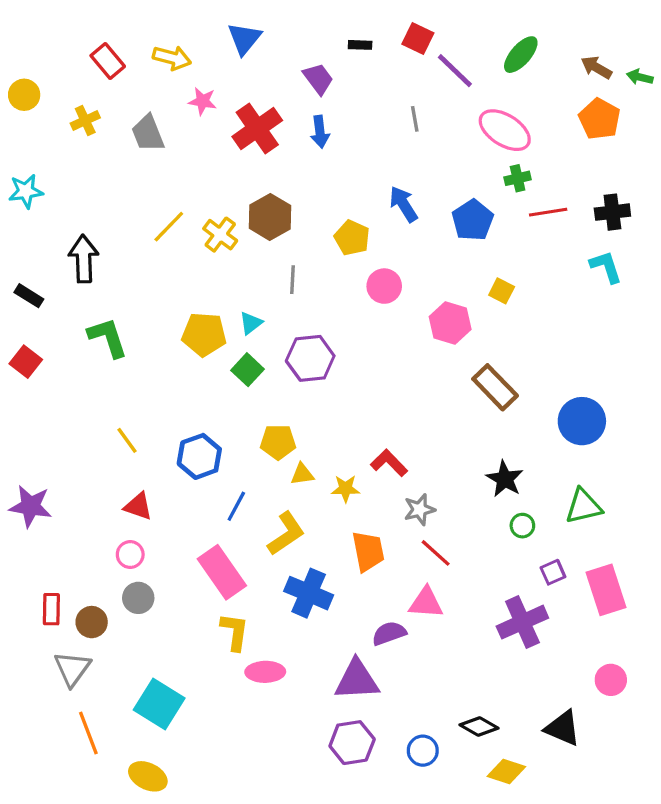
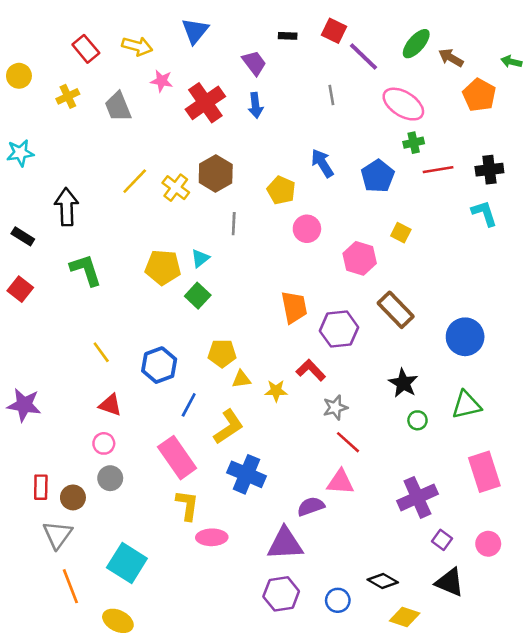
brown arrow: (596, 67) -> (451, 58), moved
purple hexagon: (310, 358) -> (339, 329), moved
orange trapezoid: (368, 551) -> (294, 307), moved
purple square: (553, 572) -> (442, 540), moved, turned -30

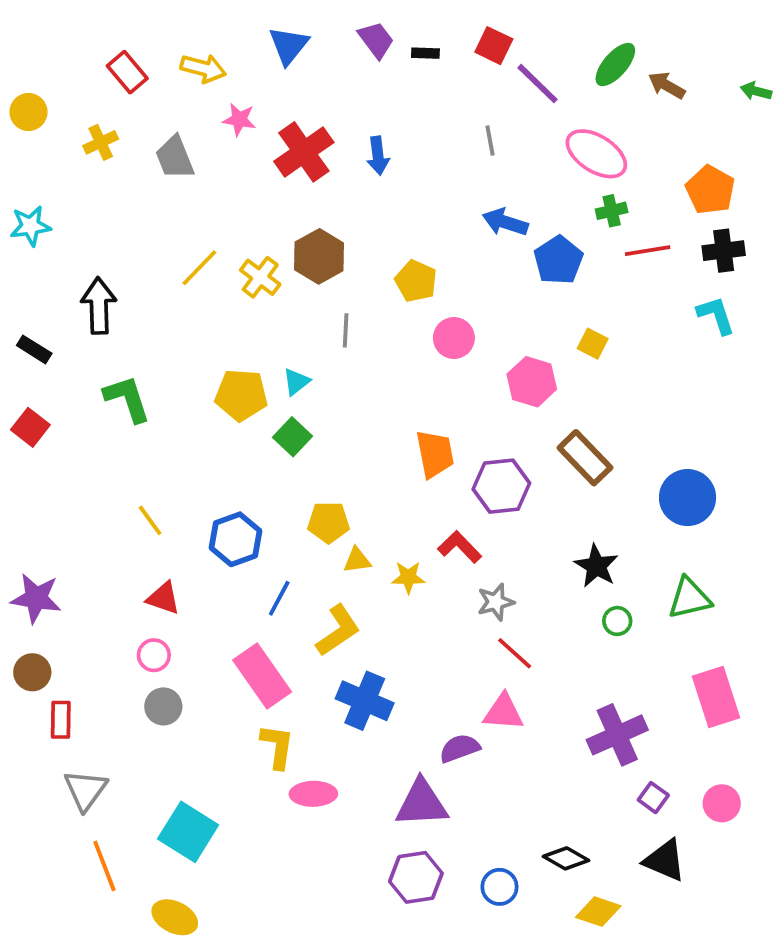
purple trapezoid: (254, 63) -> (376, 40), moved
orange pentagon: (479, 95) -> (710, 190), moved
blue arrow: (322, 163) -> (505, 222), moved, turned -40
brown circle: (73, 497) -> (32, 672), moved

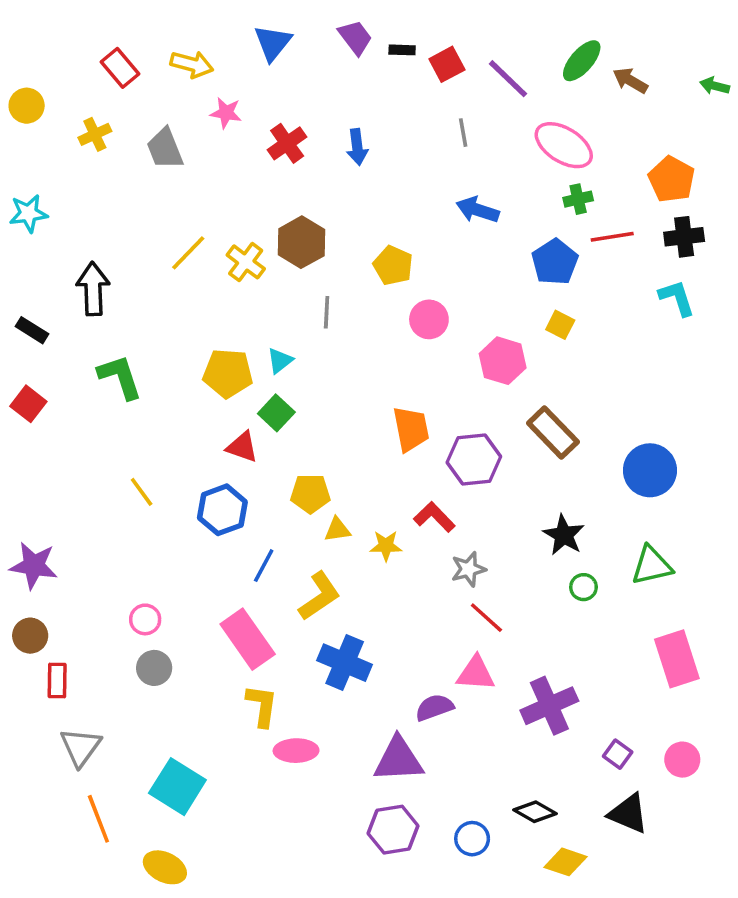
red square: (494, 46) -> (447, 64), moved, turned 36
red cross: (304, 152) -> (287, 143), size x0.7
blue pentagon: (558, 260) -> (555, 262), moved
red triangle: (163, 598) -> (242, 447), moved
purple cross: (617, 735) -> (549, 706), moved

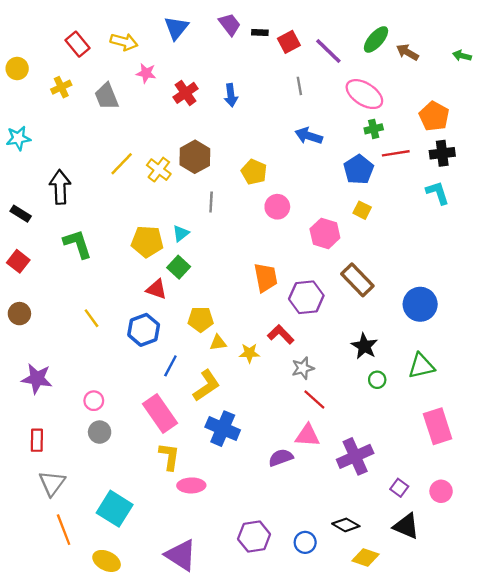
purple star: (34, 566) -> (37, 379), moved
brown circle: (30, 636) -> (19, 314), moved
purple triangle: (398, 760) -> (181, 555), moved, turned 36

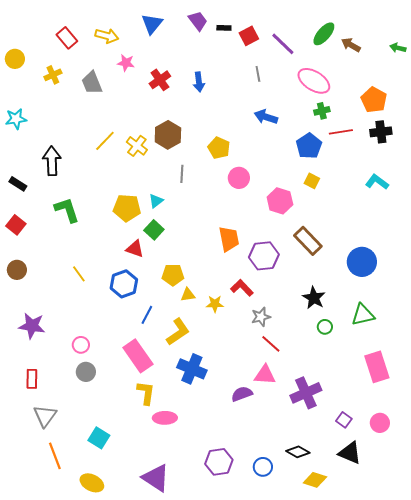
cyan L-shape: (438, 193) -> (377, 182), moved, turned -35
cyan square: (115, 509) -> (99, 438), size x0.7

